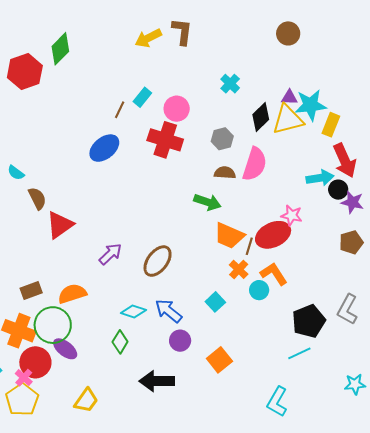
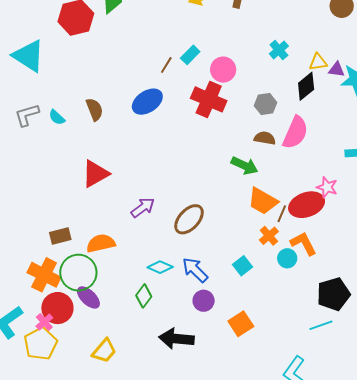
yellow triangle: (288, 119) -> (318, 62), moved, size x0.6
brown semicircle: (37, 198) -> (95, 109), moved

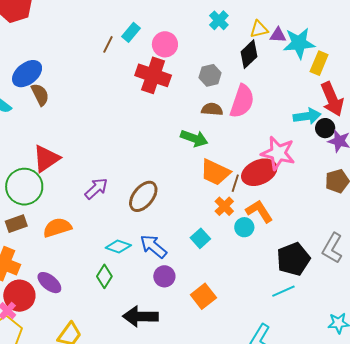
blue ellipse: (147, 102) -> (27, 74), moved
pink star: (327, 187) -> (278, 153), size x1.6
green circle: (78, 273) -> (24, 187), moved

